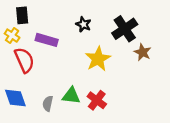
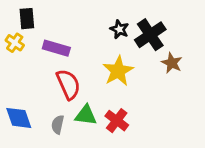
black star: (83, 24) -> (119, 29), moved
red semicircle: (24, 60) -> (68, 84), moved

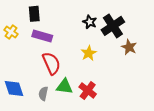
black rectangle: (27, 19) -> (34, 14), moved
yellow star: (118, 71) -> (89, 53), size x0.7

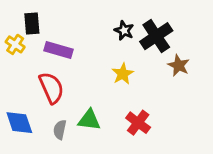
black rectangle: (34, 14) -> (32, 23), moved
red semicircle: (51, 63) -> (51, 88), moved
red cross: (88, 91) -> (138, 123), moved

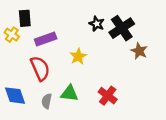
purple rectangle: (58, 50) -> (46, 39), turned -36
yellow star: (123, 74) -> (78, 56), moved

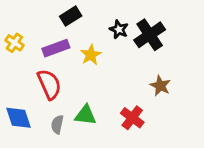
black rectangle: (25, 18) -> (71, 16), moved, turned 63
brown star: (139, 51) -> (160, 86), moved
yellow star: (78, 56) -> (91, 55), moved

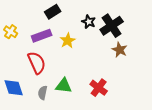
brown star: (160, 86) -> (120, 50), moved

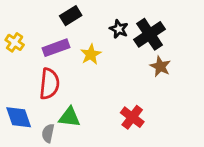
red semicircle: (37, 63) -> (49, 84), turned 30
green triangle: (64, 86) -> (69, 117), moved
gray semicircle: (43, 93) -> (48, 133), moved

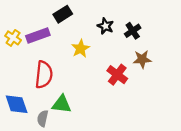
black cross: (150, 34) -> (133, 31), size x0.6
purple rectangle: (56, 48) -> (38, 36), moved
brown star: (160, 66) -> (142, 59), turned -30
red cross: (132, 117) -> (117, 75), moved

